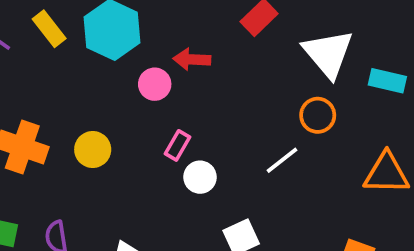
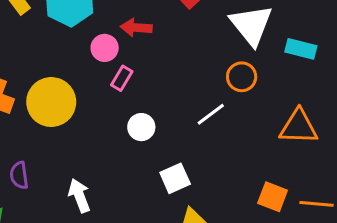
pink rectangle: (177, 145) -> (122, 78), moved
yellow circle: (93, 150) -> (51, 102), size x1.6

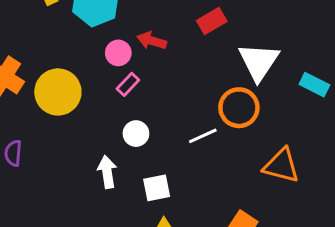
cyan rectangle: (301, 49) -> (314, 85), moved
orange circle: (242, 77) -> (239, 108), size x1.4
white arrow: (79, 196) -> (107, 172), moved

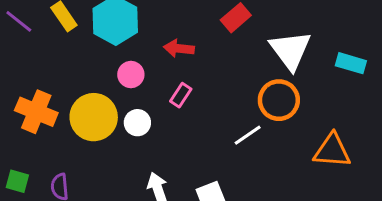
pink circle: (118, 53) -> (131, 75), moved
pink rectangle: (128, 84) -> (181, 95), moved
white circle: (136, 134) -> (137, 123), moved

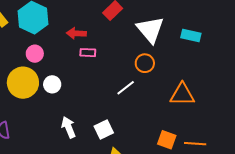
pink circle: (131, 75) -> (35, 54), moved
pink rectangle: (181, 95) -> (88, 53), moved, turned 63
orange circle: (279, 100) -> (145, 63), size x0.7

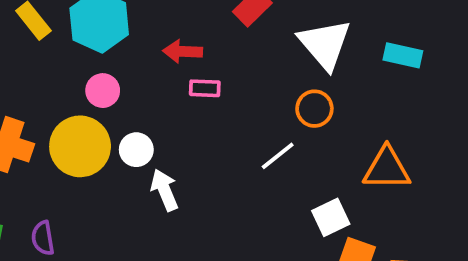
white arrow: (69, 127) -> (165, 190), moved
white square: (104, 130) -> (331, 217), moved

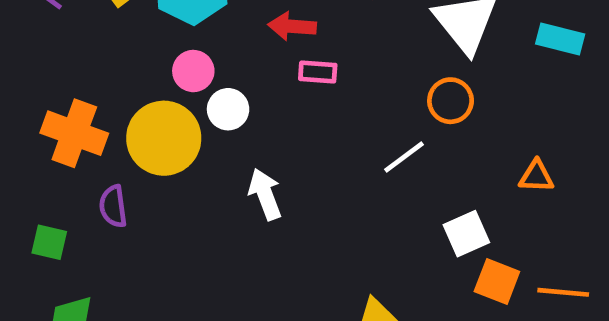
white circle: (136, 150) -> (228, 109), moved
orange triangle: (387, 169) -> (536, 176), size x0.6
purple semicircle: (43, 238) -> (113, 206), moved

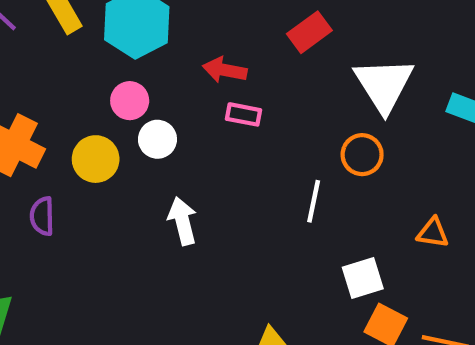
yellow circle: (164, 138) -> (96, 159), size x0.7
white line: (404, 157) -> (314, 201), turned -48

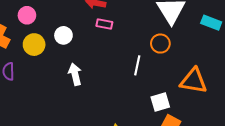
pink circle: (130, 101) -> (27, 15), moved
orange triangle: (433, 233) -> (194, 81), size x1.8

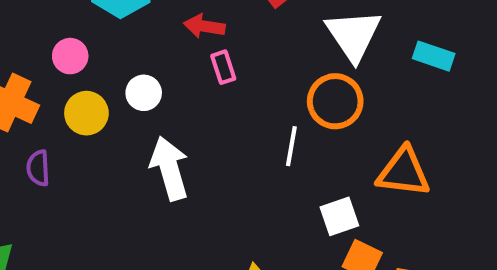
pink rectangle: (104, 24) -> (223, 67), turned 63
orange circle: (160, 44) -> (335, 101), size x1.4
white arrow: (75, 74) -> (169, 168), size x1.4

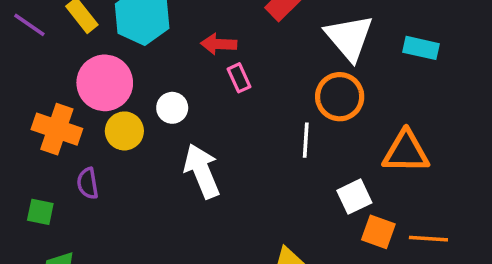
pink circle: (70, 56) -> (105, 83), size x1.8

